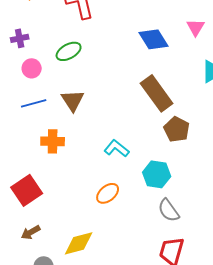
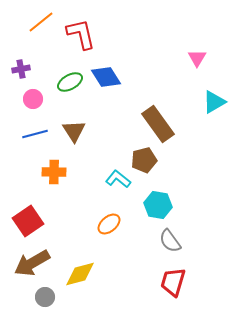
blue diamond: (154, 39) -> (106, 77), moved
brown pentagon: (177, 129) -> (144, 160), moved, turned 30
brown arrow: (31, 232) -> (32, 263), size x1.8

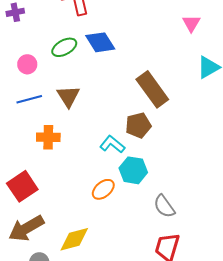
purple cross: (21, 69) -> (15, 12), moved
cyan hexagon: (158, 205) -> (133, 170), moved

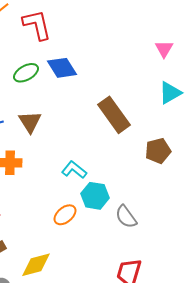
pink triangle: (191, 23) -> (164, 49), moved
brown pentagon: (138, 125) -> (158, 151), moved
gray semicircle: (164, 206) -> (126, 217), moved

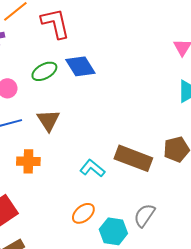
brown rectangle: (114, 115) -> (133, 158), moved, turned -33
cyan hexagon: (95, 196) -> (113, 231), moved
gray semicircle: (126, 217) -> (144, 215), turned 70

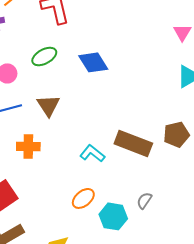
blue diamond: (80, 66) -> (93, 62), moved
gray semicircle: (144, 215) -> (144, 200), size x0.7

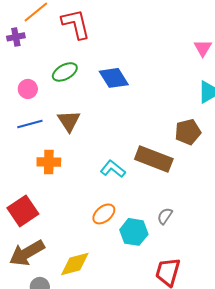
brown pentagon: (176, 134) -> (188, 132), moved

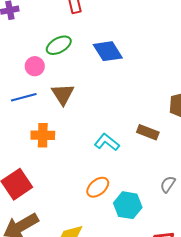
pink circle: (28, 89) -> (35, 66), moved
brown rectangle: (154, 159) -> (148, 132), size x0.6
gray semicircle: (165, 216) -> (168, 184), moved

